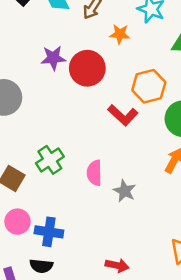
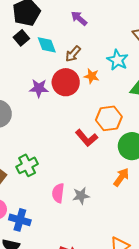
red circle: (87, 68) -> (66, 82), moved
pink semicircle: (94, 173) -> (58, 193), moved
gray star: (125, 191) -> (81, 196), turned 30

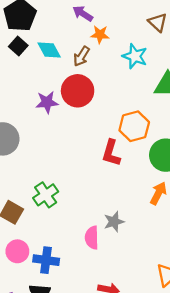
orange star: (92, 76) -> (100, 34), moved
red L-shape: (87, 138) -> (111, 153), turned 65
pink semicircle: (58, 193) -> (92, 238), moved

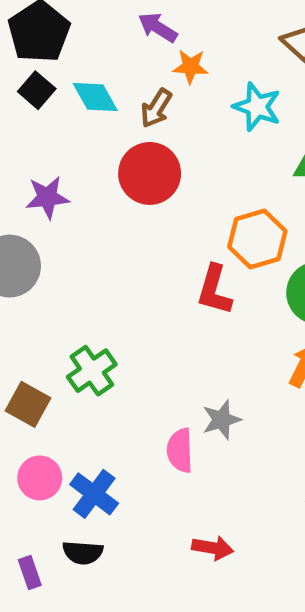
purple star: (47, 102) -> (47, 197), moved
blue cross: (46, 260) -> (94, 494), turned 30

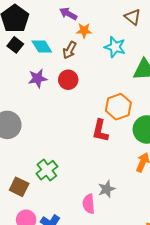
red circle: (150, 173) -> (68, 80), size x0.7
purple star: (47, 197) -> (38, 78), moved

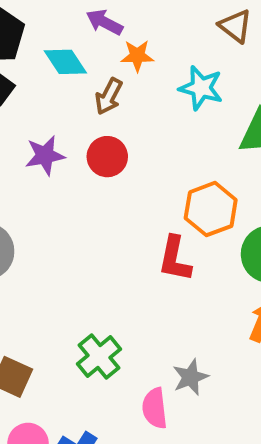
cyan diamond: (42, 47) -> (65, 62), moved
green cross: (47, 170) -> (99, 357), moved

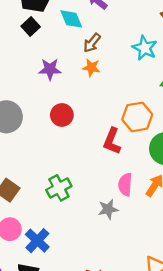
orange star: (137, 56) -> (91, 68), moved
red circle: (107, 157) -> (62, 115), moved
pink semicircle: (155, 408) -> (125, 185), moved

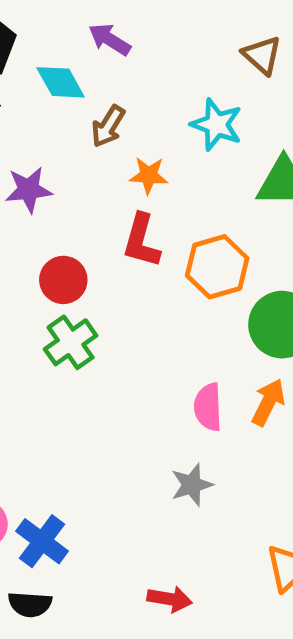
orange star: (91, 68) -> (149, 175), moved
red L-shape: (112, 141) -> (141, 241), moved
green cross: (59, 188) -> (71, 342), moved
gray star: (108, 209) -> (192, 485), moved

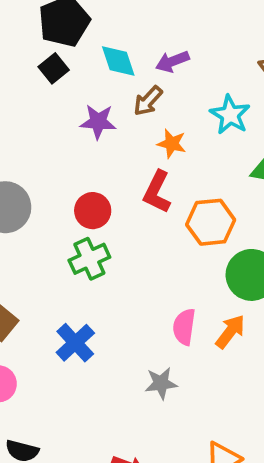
purple arrow: (110, 39) -> (172, 61), moved, turned -64
purple star: (29, 190) -> (98, 122), moved
blue cross: (42, 541) -> (75, 343), moved

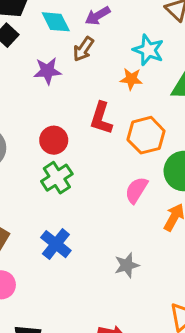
orange star: (172, 144) -> (131, 79), moved
pink semicircle: (184, 327) -> (136, 190), moved, turned 32

